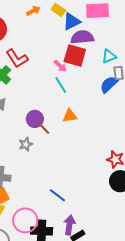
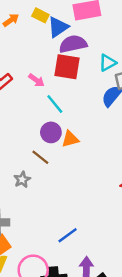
pink arrow: (60, 66) -> (36, 80), moved
purple circle: (35, 119) -> (51, 132), moved
blue line: (57, 195) -> (68, 235), turned -66

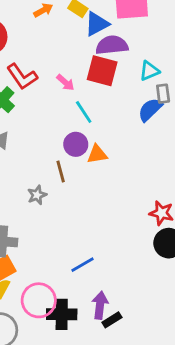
brown line: (40, 157) -> (61, 172), turned 30

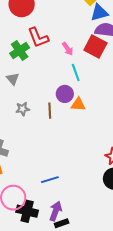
gray star: (37, 195) -> (23, 109), moved

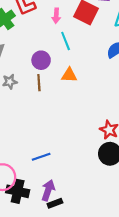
pink arrow: (68, 49) -> (56, 16), turned 40
purple circle: (65, 94) -> (41, 60), moved

